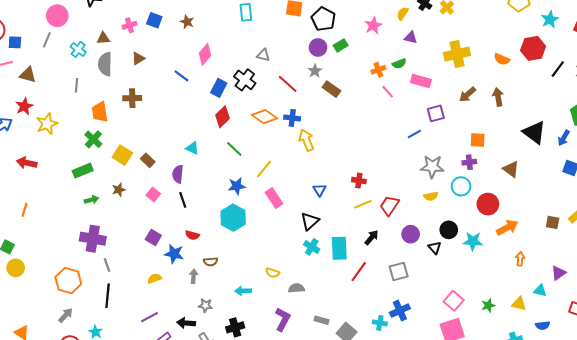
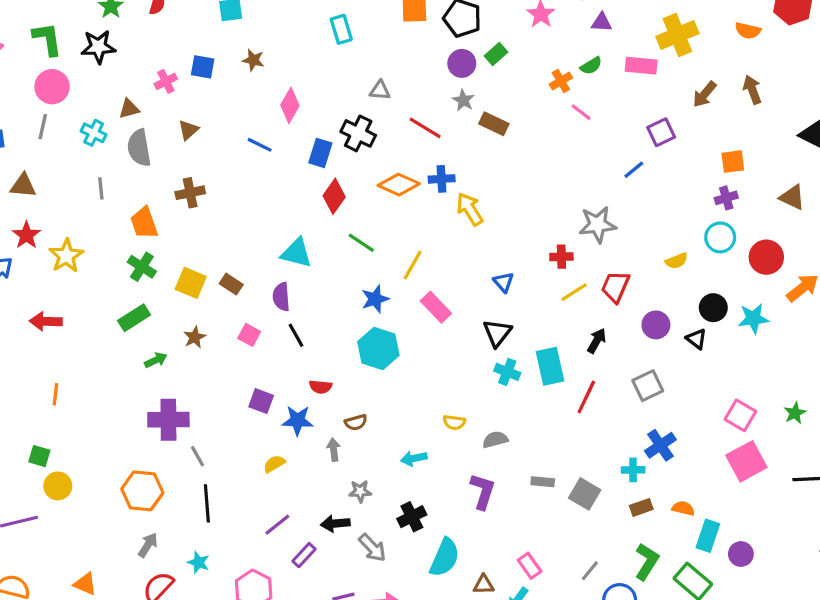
pink rectangle: (421, 81) -> (641, 66), moved
cyan triangle: (192, 148) -> (296, 253), size x1.5
gray star: (432, 167) -> (598, 225), moved

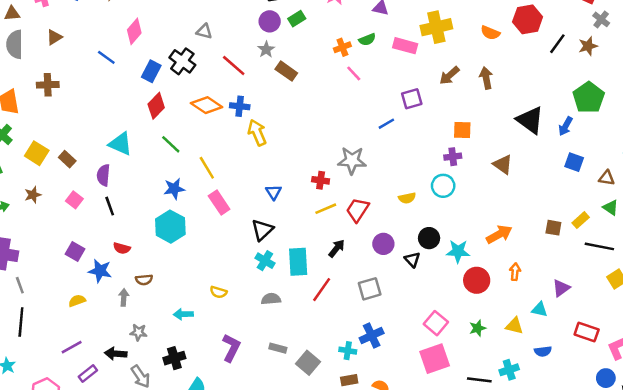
red circle: (766, 257) -> (477, 280), moved
yellow line: (413, 265) -> (207, 168), turned -70
gray semicircle: (495, 440) -> (271, 299), moved

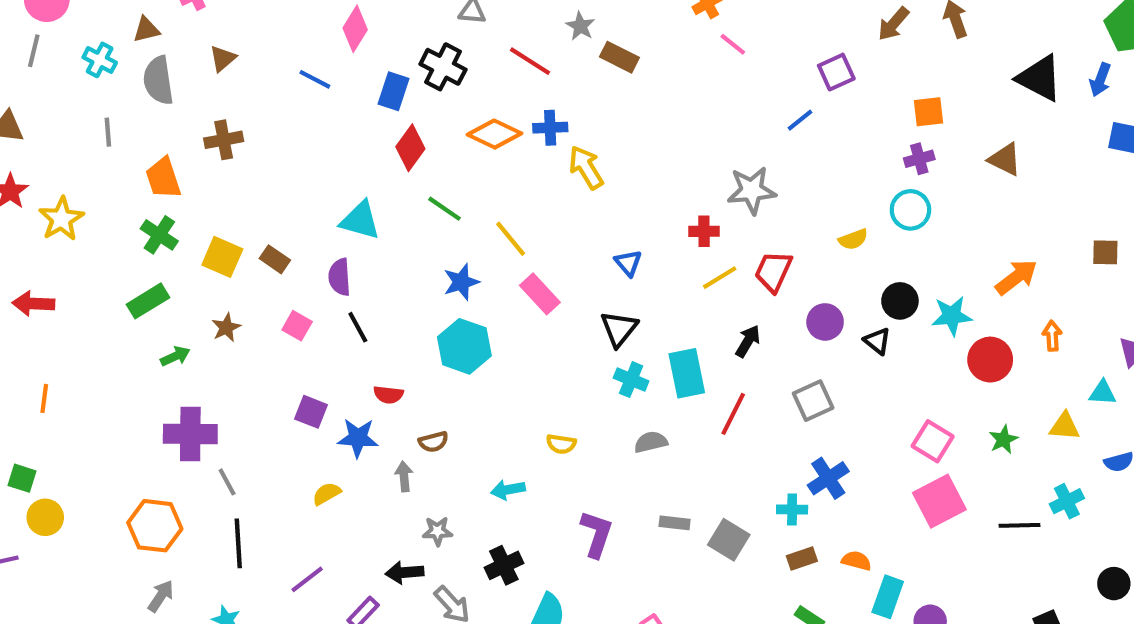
purple line: (72, 347) -> (307, 579), moved

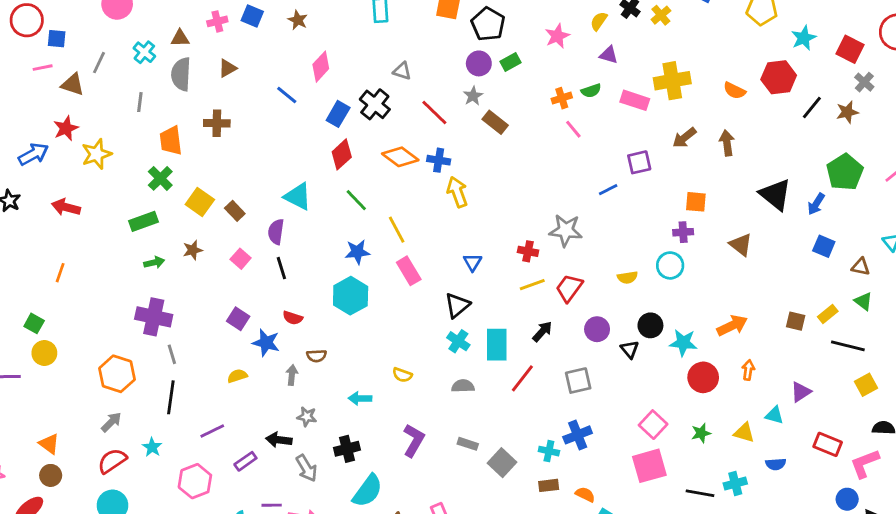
gray line: (34, 51) -> (99, 63), moved

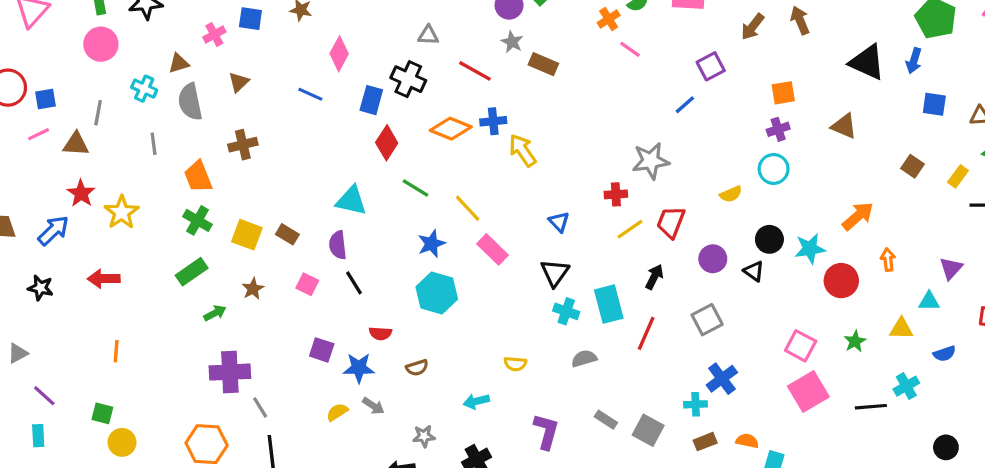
brown square: (796, 321) -> (912, 166), moved, turned 36
gray arrow: (292, 375) -> (373, 406), moved, turned 132
gray rectangle: (468, 444) -> (606, 420), turned 30

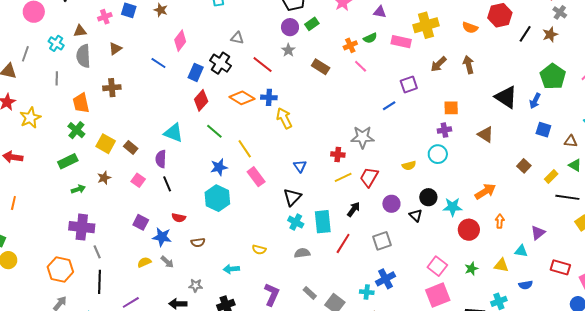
brown rectangle: (543, 64) -> (321, 67), moved

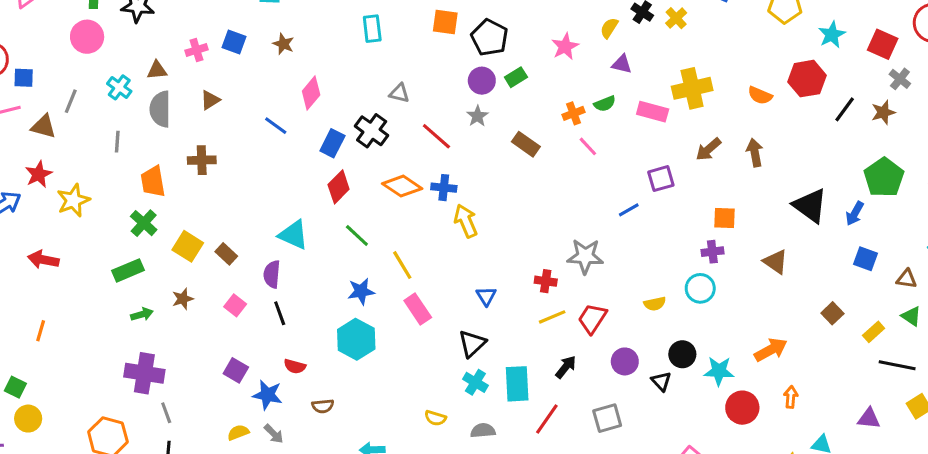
purple triangle: (538, 233) -> (869, 418), moved, turned 42
yellow semicircle: (259, 250) -> (435, 418), moved

